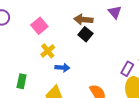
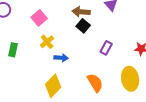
purple rectangle: (127, 69) -> (106, 48), moved
green rectangle: (22, 81) -> (13, 50), moved

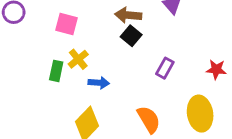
pink square: (39, 18) -> (66, 24), turned -35
green rectangle: (13, 50) -> (56, 71), moved

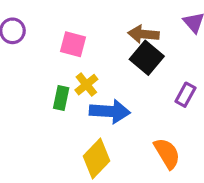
black square: (131, 36) -> (147, 58), size x1.4
blue arrow: (99, 83) -> (110, 111), size x1.6

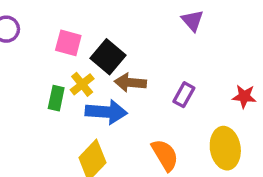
brown arrow: (143, 34) -> (130, 83), moved
black square: (147, 58) -> (108, 57), moved

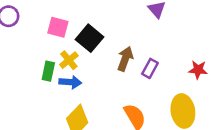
brown arrow: (130, 83) -> (125, 59), moved, turned 105
blue arrow: (106, 112) -> (70, 82), moved, size x0.7

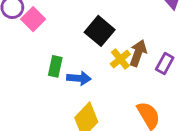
pink square: (58, 27) -> (33, 19), moved, turned 30
yellow cross: (69, 60) -> (120, 59), moved

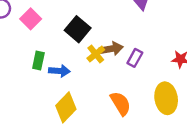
pink square: (33, 19) -> (31, 19), moved
brown arrow: (138, 53) -> (111, 49), turned 60

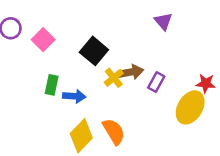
yellow ellipse: (166, 98) -> (190, 107), moved, turned 40
orange semicircle: (121, 103) -> (114, 132), moved

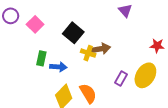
yellow cross: (114, 78) -> (88, 53), turned -32
purple rectangle: (156, 82) -> (121, 79), moved
red star: (206, 83) -> (157, 46), moved

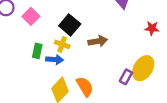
red star: (157, 46) -> (152, 28), moved
yellow cross: (88, 53) -> (62, 44), moved
purple rectangle: (121, 79) -> (126, 77), moved

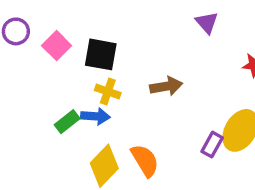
black square: (70, 25) -> (101, 54), moved, turned -30
green rectangle: (37, 51) -> (67, 122), moved, turned 40

